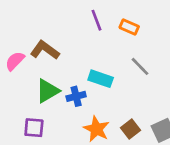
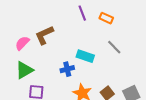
brown L-shape: (45, 50) -> (44, 35), turned -60
green triangle: (48, 91) -> (24, 70), moved

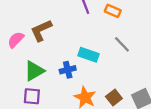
green triangle: (24, 70) -> (34, 71), moved

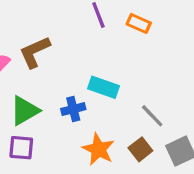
gray line: (122, 44) -> (152, 116), moved

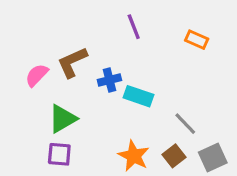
orange rectangle: (139, 23) -> (197, 40), moved
blue cross: (73, 109) -> (109, 80), moved

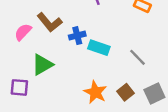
brown L-shape: (72, 62) -> (50, 22), turned -105
gray line: (185, 124) -> (138, 57), moved
purple square: (59, 154) -> (19, 87), moved

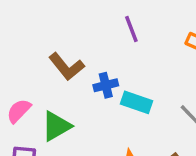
pink semicircle: (23, 32) -> (19, 111), moved

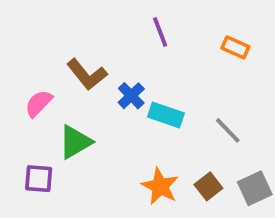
blue cross: (106, 85) -> (131, 96), turned -30
pink semicircle: (19, 111) -> (39, 103), moved

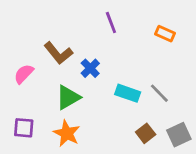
cyan rectangle: (166, 115) -> (128, 93), moved
green triangle: (75, 142) -> (68, 97), moved
orange star: (160, 186) -> (67, 133), moved

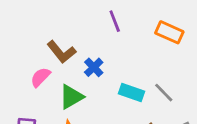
orange rectangle: (165, 34) -> (169, 32), size x1.4
pink semicircle: (24, 74) -> (40, 77), moved

